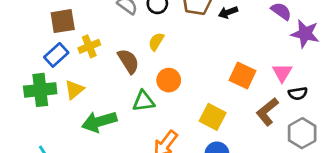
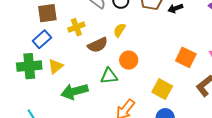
yellow cross: (89, 46) -> (76, 27), moved
brown semicircle: (128, 61) -> (98, 45), turned 96

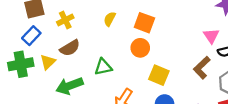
brown semicircle: (98, 45) -> (70, 48), moved
orange square: (186, 57) -> (144, 23), moved
orange circle: (129, 60) -> (140, 48), moved

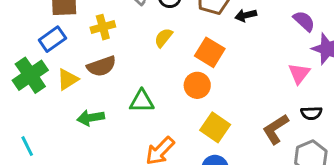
pink triangle: (211, 36) -> (299, 73), moved
green cross: (21, 64) -> (30, 75), turned -35
green arrow: (69, 86) -> (91, 118), size x0.7

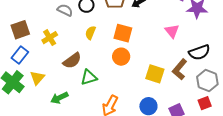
brown semicircle: (101, 66) -> (72, 61), moved
pink triangle: (299, 73) -> (172, 31), moved
black semicircle: (311, 113) -> (199, 52), size x1.5
yellow square: (215, 127) -> (155, 74), moved

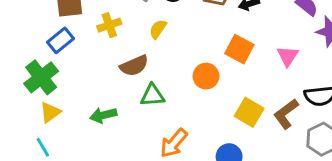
yellow semicircle: (90, 33) -> (158, 29), moved
orange square: (123, 33) -> (239, 49), moved
yellow triangle: (37, 78) -> (50, 112), moved

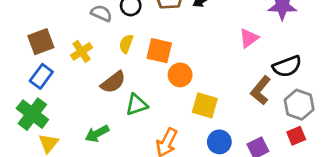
orange square: (239, 49) -> (159, 51), moved
pink triangle: (288, 56) -> (249, 38), turned 35
yellow square: (249, 112) -> (205, 105), moved

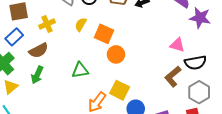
pink triangle: (249, 38) -> (177, 45), moved, turned 42
brown semicircle: (113, 82) -> (39, 50), moved
yellow square: (205, 105) -> (120, 90), moved
green arrow: (97, 134) -> (37, 75), moved, turned -48

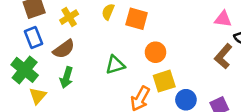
blue rectangle: (14, 37) -> (33, 38), turned -60
orange circle: (116, 54) -> (156, 52), moved
yellow square: (120, 90) -> (164, 81), turned -36

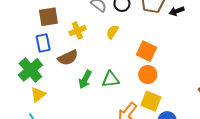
orange square: (137, 19) -> (147, 51), moved
green arrow: (66, 77) -> (85, 79), moved
yellow square: (164, 81) -> (151, 101), turned 30

